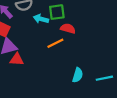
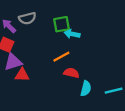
cyan arrow: (41, 19) -> (72, 34), moved
red semicircle: (68, 28) -> (71, 73), moved

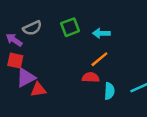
cyan arrow: (72, 34) -> (101, 33), moved
orange line: (61, 57) -> (99, 59), moved

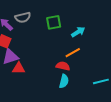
cyan arrow: (101, 33) -> (78, 32), turned 136
cyan semicircle: (109, 91) -> (64, 81), moved

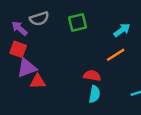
cyan arrow: (78, 32) -> (122, 30), moved
orange line: (73, 53) -> (116, 55), moved

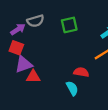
purple arrow: (19, 28) -> (18, 29), turned 104
cyan semicircle: (94, 94) -> (72, 88), moved, turned -40

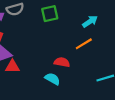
cyan semicircle: (72, 88) -> (52, 79), turned -32

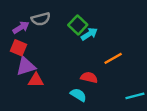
green square: (50, 14) -> (78, 25), turned -36
cyan arrow: (90, 21) -> (89, 34), moved

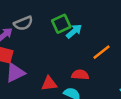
green square: (78, 25) -> (61, 24), turned 30
red triangle: (36, 80) -> (49, 83), moved

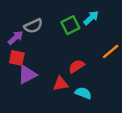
cyan arrow: (74, 31) -> (91, 18), moved
red semicircle: (80, 75) -> (76, 66), moved, turned -35

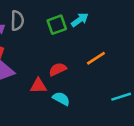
gray semicircle: (33, 26) -> (17, 21), turned -72

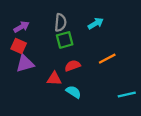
gray semicircle: (17, 21) -> (60, 23), moved
green square: (57, 25) -> (65, 40), moved

